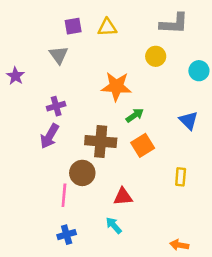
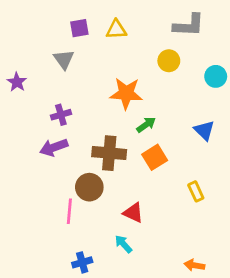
purple arrow: (50, 136) -> (54, 147), turned 40
yellow rectangle: (181, 177) -> (196, 191), turned -30
red triangle: (123, 197) -> (133, 213), turned 30
blue cross: (67, 235) -> (82, 262), moved

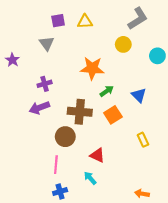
gray L-shape: (189, 25) -> (138, 19), turned -35
blue triangle: (204, 130) -> (139, 95), moved
pink line: (69, 211) -> (56, 165), moved

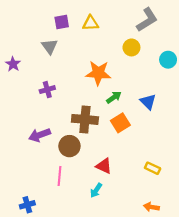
purple arrow: (39, 108) -> (40, 135), moved
yellow rectangle: (143, 140) -> (153, 168), moved, turned -40
cyan arrow: (90, 178) -> (96, 190), turned -104
blue cross: (60, 192) -> (27, 205), moved

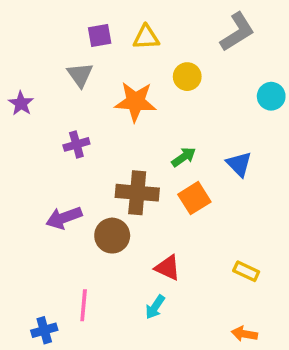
yellow circle: (131, 47) -> (187, 77), moved
orange star: (98, 73) -> (135, 102), moved
pink line: (59, 176) -> (84, 305), moved

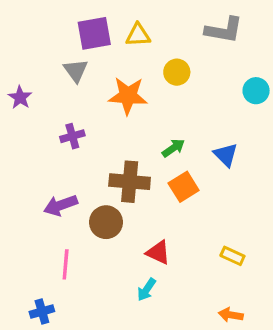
gray L-shape: (237, 32) -> (224, 30), turned 42
purple square: (100, 35) -> (94, 33), size x1.5
pink line: (84, 305) -> (66, 264), moved

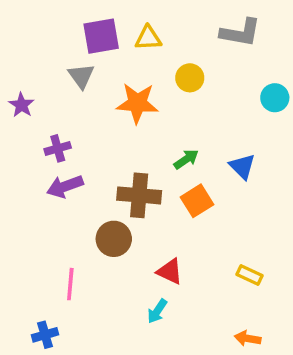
purple cross: (72, 136) -> (58, 148), moved
purple arrow: (61, 205) -> (65, 186), moved

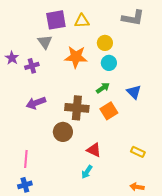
cyan circle: (275, 98) -> (109, 63), moved
purple cross: (58, 148) -> (32, 66), moved
pink line: (70, 284) -> (26, 159), moved

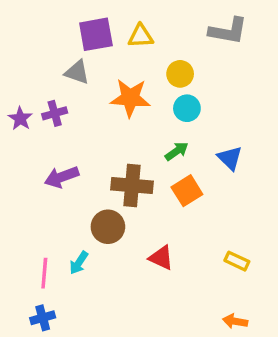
gray triangle: (45, 42) -> (77, 72), turned -35
purple star: (12, 58) -> (20, 119), moved
cyan arrow: (87, 172) -> (79, 263), moved

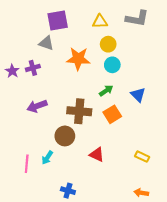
yellow triangle: (141, 36) -> (100, 22), moved
blue cross: (43, 318) -> (68, 191), moved, turned 32

